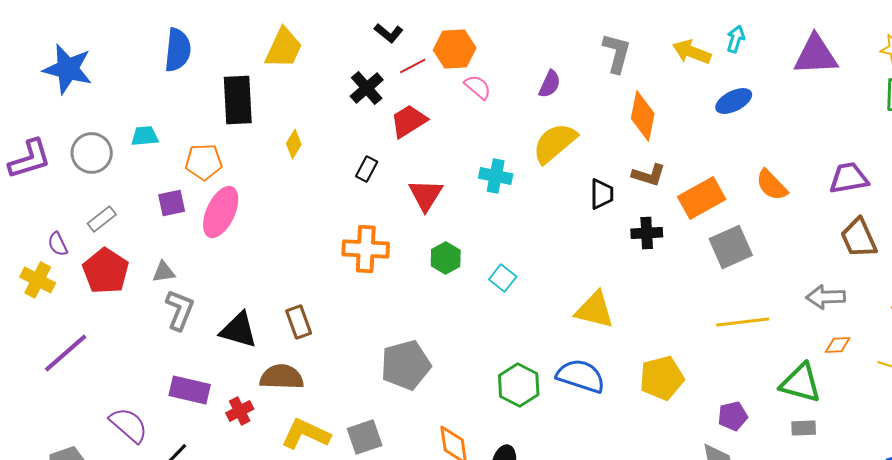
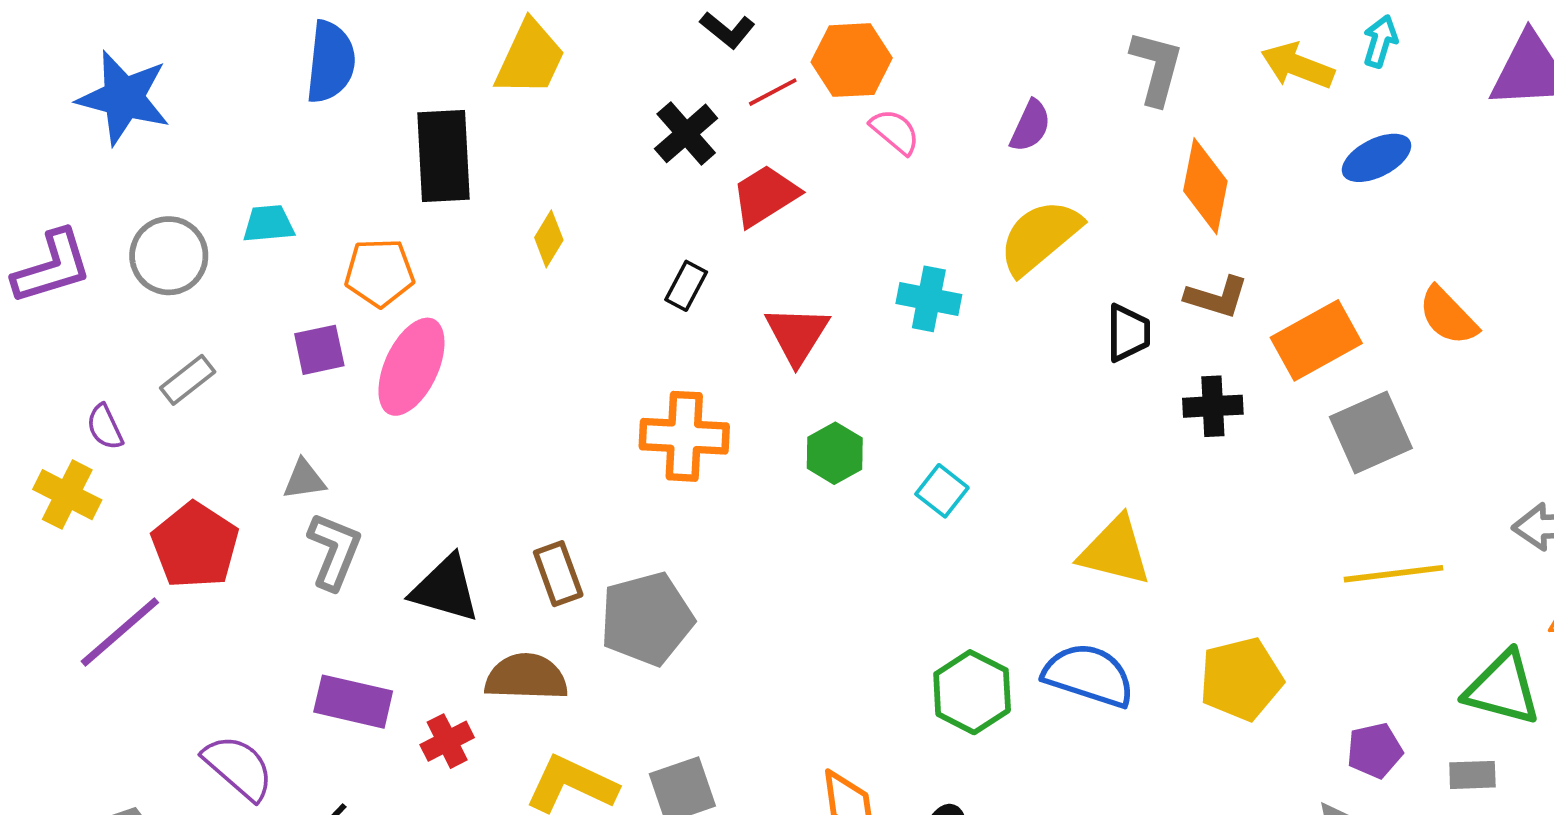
red pentagon: (106, 271) -> (195, 545), moved
gray pentagon: (406, 365) -> (647, 619), moved
gray rectangle: (804, 428) -> (1472, 775), moved

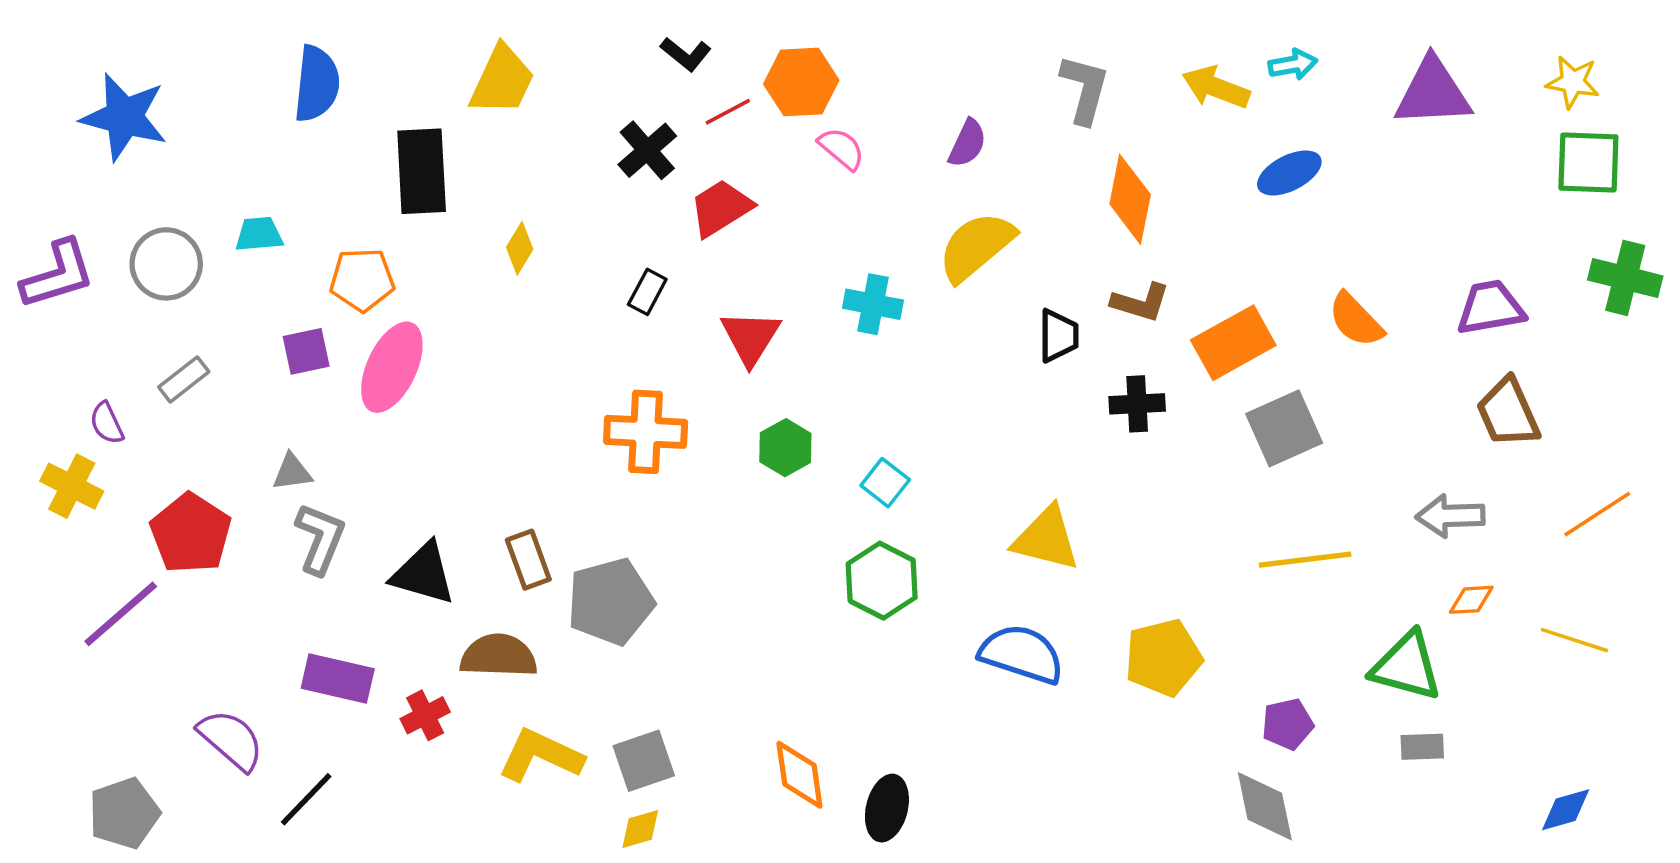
cyan arrow: (1380, 41) -> (1293, 65), turned 63
green hexagon: (972, 692) -> (882, 581), moved
gray rectangle: (1472, 775) -> (1422, 747), moved

